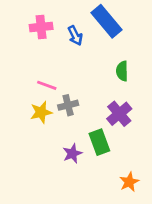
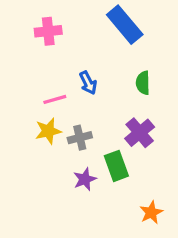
blue arrow: (75, 36) -> (88, 83), moved
pink line: (47, 85) -> (55, 99), turned -36
gray cross: (68, 105) -> (80, 138), moved

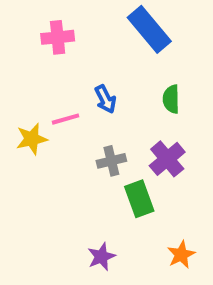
yellow star: (48, 131) -> (32, 139), moved
gray cross: (80, 138) -> (111, 161), moved
purple star: (85, 179) -> (101, 257), moved

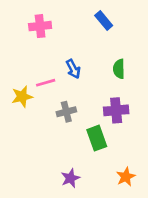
blue rectangle: (149, 29) -> (104, 20), size x0.6
purple cross: (167, 159) -> (116, 110), turned 35
gray cross: (111, 161) -> (66, 112), moved

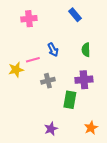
green rectangle: (97, 138) -> (70, 100), turned 30

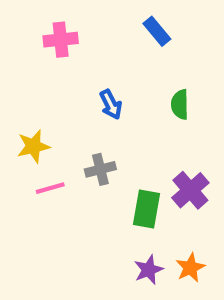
pink line: (33, 60) -> (50, 188), moved
purple cross: (84, 80) -> (190, 190), moved, turned -36
purple star: (51, 129) -> (149, 270), moved

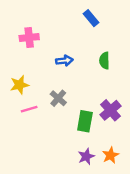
pink cross: (61, 40) -> (29, 38), moved
blue arrow: (111, 104) -> (64, 61), turned -70
gray cross: (100, 169) -> (58, 98), turned -35

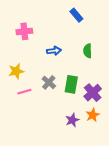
green rectangle: (85, 121) -> (71, 84), moved
orange star: (110, 155) -> (93, 115), moved
purple star: (86, 156) -> (72, 120), moved

